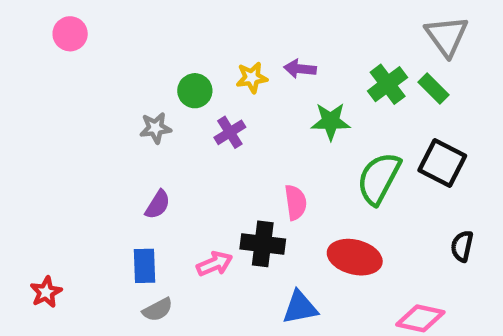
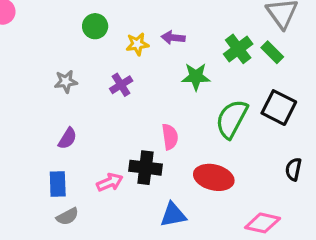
green circle: (195, 91) -> (95, 26), moved

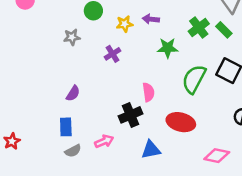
gray star: (66, 82) -> (72, 37), moved
black cross: (145, 168) -> (131, 115), turned -30
pink arrow: (110, 182) -> (104, 141), moved

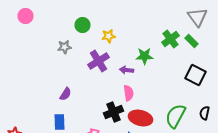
purple arrow: (151, 19) -> (126, 70), moved
purple cross: (113, 54) -> (98, 61), size x1.5
green semicircle: (194, 79) -> (176, 116), moved
red ellipse: (181, 122) -> (140, 118), moved

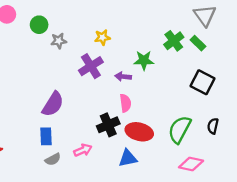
green circle: (82, 25) -> (39, 25), moved
gray star: (64, 47) -> (59, 41), moved
purple semicircle: (66, 94) -> (53, 104), size x1.6

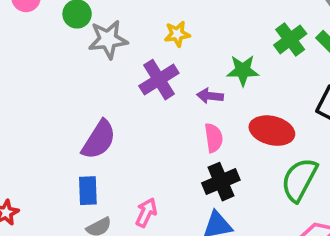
gray star: (59, 41) -> (108, 39), size x1.5
black cross: (108, 125) -> (221, 182), moved
red ellipse: (139, 132) -> (272, 131), moved
pink arrow: (83, 150) -> (146, 213), turned -42

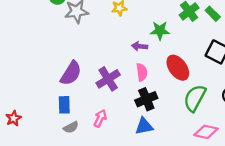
purple cross: (159, 80) -> (108, 79), moved
red ellipse: (272, 131) -> (178, 68), turned 40

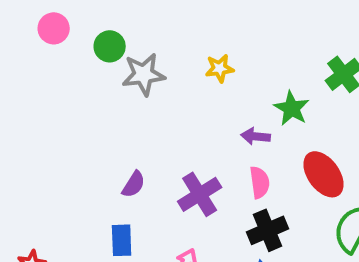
green star: (160, 31) -> (292, 108), turned 30
purple semicircle: (71, 73) -> (134, 184), size x0.6

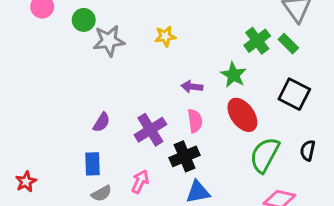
green star: (292, 108) -> (233, 75), moved
black cross: (268, 230) -> (185, 156), moved

